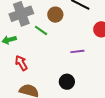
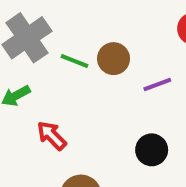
brown circle: (55, 15) -> (114, 59), moved

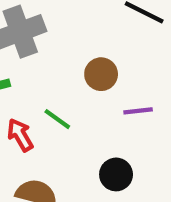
green line: (74, 61) -> (57, 119), moved

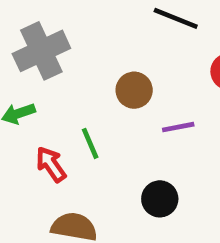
green line: (57, 119) -> (90, 143), turned 36

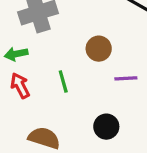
red arrow: (51, 164) -> (20, 86), moved

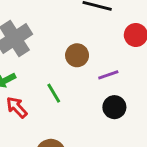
black circle: (106, 127) -> (114, 107), moved

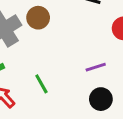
brown circle: (77, 55) -> (38, 18), moved

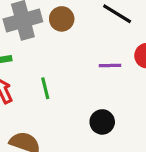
purple line: (96, 67) -> (110, 65), moved

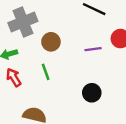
brown circle: (62, 19) -> (51, 42), moved

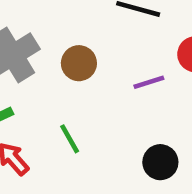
brown circle: (51, 42) -> (79, 63), moved

